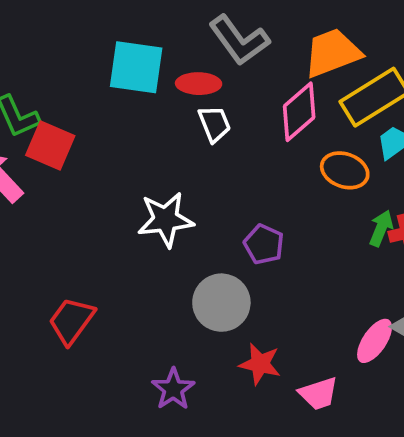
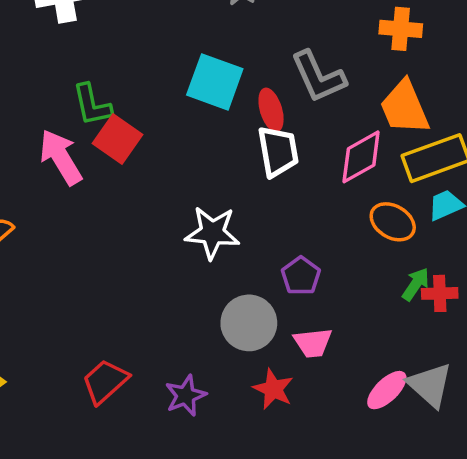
orange trapezoid: (332, 53) -> (404, 107), turned -104
red ellipse: (199, 84) -> (271, 110), turned 60
white trapezoid: (214, 124) -> (278, 151), size x1.4
red trapezoid: (71, 321) -> (105, 381), moved
pink trapezoid: (319, 393) -> (313, 343), moved

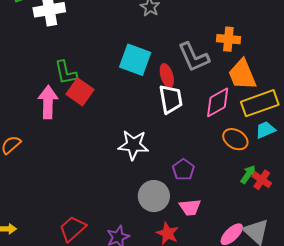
orange cross: (401, 29) -> (228, 39), moved
pink arrow: (61, 157) -> (48, 102), turned 32
red cross: (440, 293) -> (262, 180), turned 36

